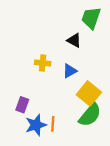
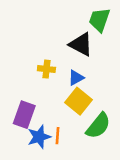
black triangle: (74, 40) -> (81, 44), size x1.5
yellow square: (89, 93) -> (78, 101), moved
purple rectangle: (22, 105) -> (24, 115), size x1.5

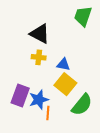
black triangle: (81, 44) -> (40, 34), moved
blue triangle: (76, 78) -> (63, 65), turned 40
blue star: (39, 137) -> (39, 100), moved

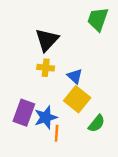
black triangle: (40, 34) -> (47, 40), turned 45
blue triangle: (63, 65) -> (75, 76), turned 32
green semicircle: (82, 105) -> (97, 123), size x0.7

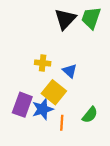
black triangle: (47, 40) -> (65, 19), moved
yellow square: (77, 99) -> (54, 92), moved
orange line: (57, 133) -> (62, 123), moved

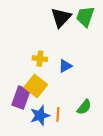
blue triangle: (70, 71) -> (65, 66), turned 48
yellow square: (54, 92) -> (36, 86), moved
blue star: (43, 109) -> (40, 116), moved

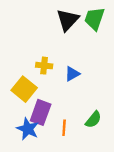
yellow square: (36, 86) -> (24, 89), moved
purple rectangle: (21, 98) -> (41, 112), moved
blue star: (40, 116) -> (28, 129), moved, turned -30

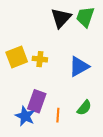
blue triangle: (72, 74) -> (79, 67), moved, size x1.5
yellow square: (24, 89) -> (17, 57), moved, turned 30

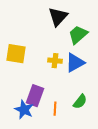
green trapezoid: (85, 17) -> (78, 35), moved, turned 30
yellow square: (17, 57) -> (16, 54), turned 30
yellow cross: (40, 59) -> (55, 61), moved

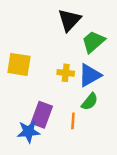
green semicircle: (80, 102) -> (90, 102), moved
orange line: (55, 109) -> (73, 121), moved
blue star: (24, 110) -> (29, 132), turned -30

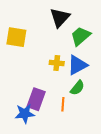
yellow square: (19, 64) -> (16, 37), moved

